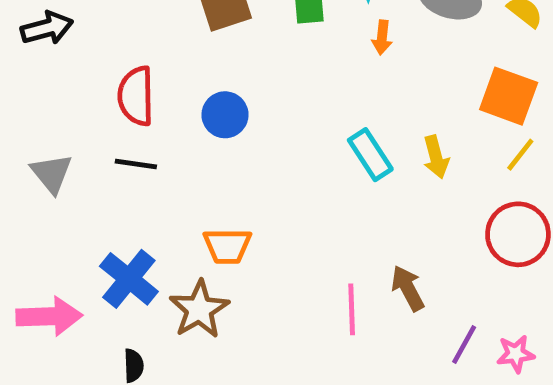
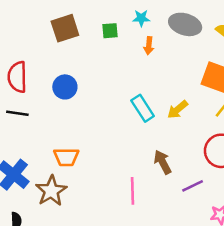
yellow arrow: (436, 157) -> (178, 110), turned 65
brown arrow: (408, 288) -> (163, 162), moved
purple line: (464, 344) -> (193, 186), moved, turned 35

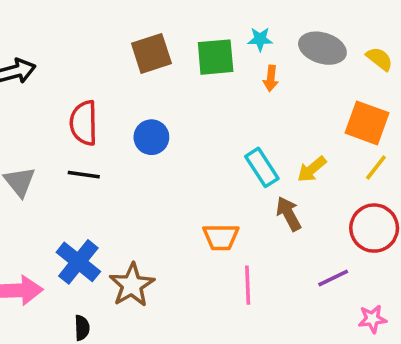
green square: (110, 31) -> (216, 57), size x1.6
orange trapezoid: (66, 157) -> (221, 237), moved
brown arrow: (163, 162) -> (289, 214), moved

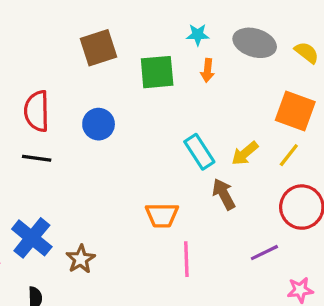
green square: (216, 57) -> (157, 72), moved
yellow line: (376, 167) -> (289, 155), moved
brown star: (132, 285) -> (81, 259), size x0.7

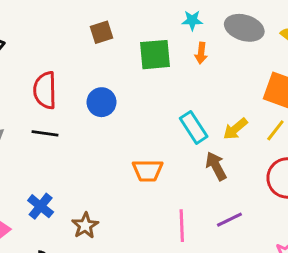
brown square: (99, 48) -> (102, 32), size x0.7
orange trapezoid: (162, 215) -> (148, 171), moved
blue cross: (32, 238) -> (41, 206), size x0.7
purple line: (264, 253) -> (229, 220), moved

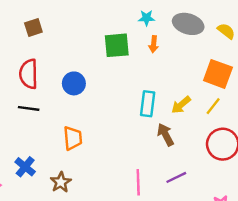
brown square: (102, 32) -> (33, 27), moved
cyan rectangle: (194, 127) -> (148, 104), turned 40
orange trapezoid: (148, 171) -> (73, 138), moved, turned -95

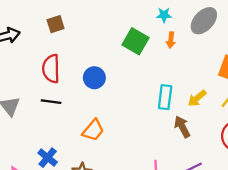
gray ellipse: (188, 24) -> (204, 21), turned -64
green square: (117, 45) -> (135, 41), turned 35
orange trapezoid: (73, 138) -> (93, 130), turned 45

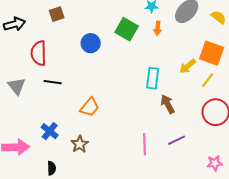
red semicircle: (51, 69) -> (39, 53), moved
blue circle: (94, 78) -> (91, 43), moved
yellow arrow: (197, 98) -> (188, 66), moved

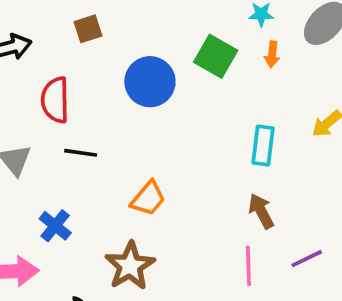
blue circle: (91, 43) -> (150, 82), size x1.4
brown arrow: (168, 104) -> (261, 211), moved
blue cross: (50, 131) -> (55, 226), moved
brown star: (80, 144) -> (130, 266), size x1.5

